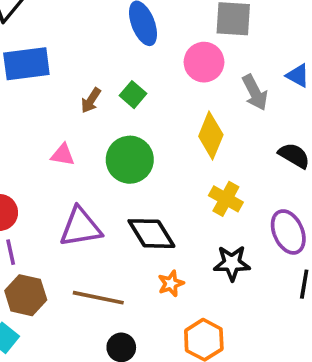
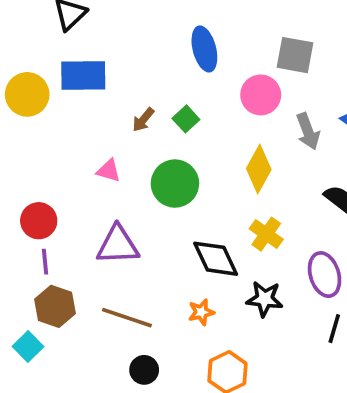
black diamond: (151, 234) -> (216, 259), moved

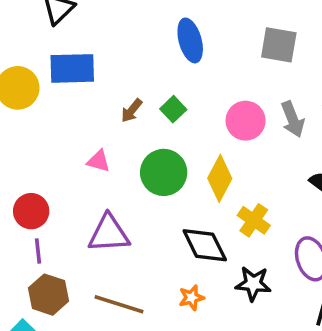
pink circle: (261, 95) -> (246, 121), moved
yellow diamond: (259, 169) -> (220, 178), moved

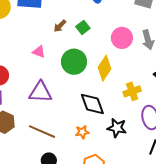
yellow cross: (254, 220) -> (132, 91), moved, turned 30

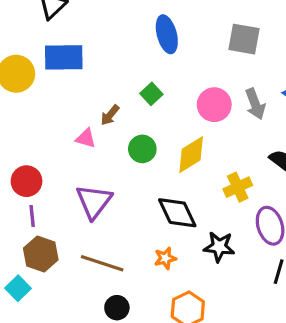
brown arrow: (60, 26) -> (110, 115), moved
green circle: (74, 62) -> (142, 149), size x0.7
yellow diamond: (104, 68) -> (191, 155), turned 30
purple triangle: (40, 92) -> (94, 202), turned -50

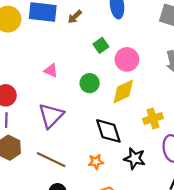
pink circle: (214, 105) -> (127, 59), moved
brown arrow: (110, 115) -> (75, 17), moved

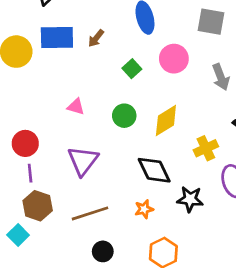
pink circle: (127, 59) -> (174, 59), moved
brown line: (51, 160) -> (90, 213), turned -36

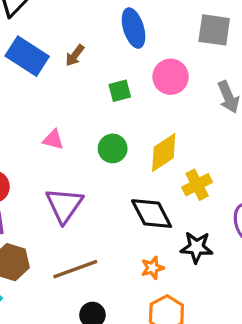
blue rectangle: (57, 37) -> (27, 56), turned 36
green square: (132, 69) -> (120, 91), turned 30
yellow cross: (206, 148) -> (197, 185), moved
orange star: (144, 209) -> (152, 268), moved

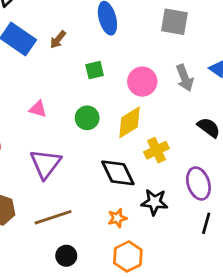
pink circle: (171, 77) -> (142, 82), moved

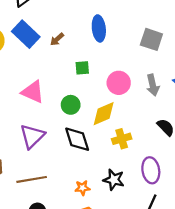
pink triangle: (38, 109) -> (33, 92), size x1.6
black diamond: (118, 173) -> (77, 139), moved

